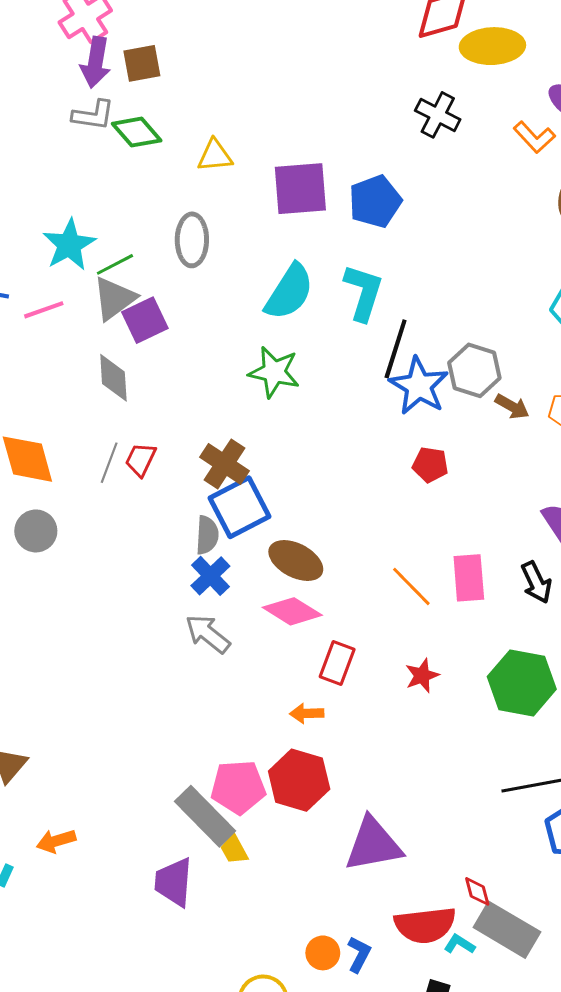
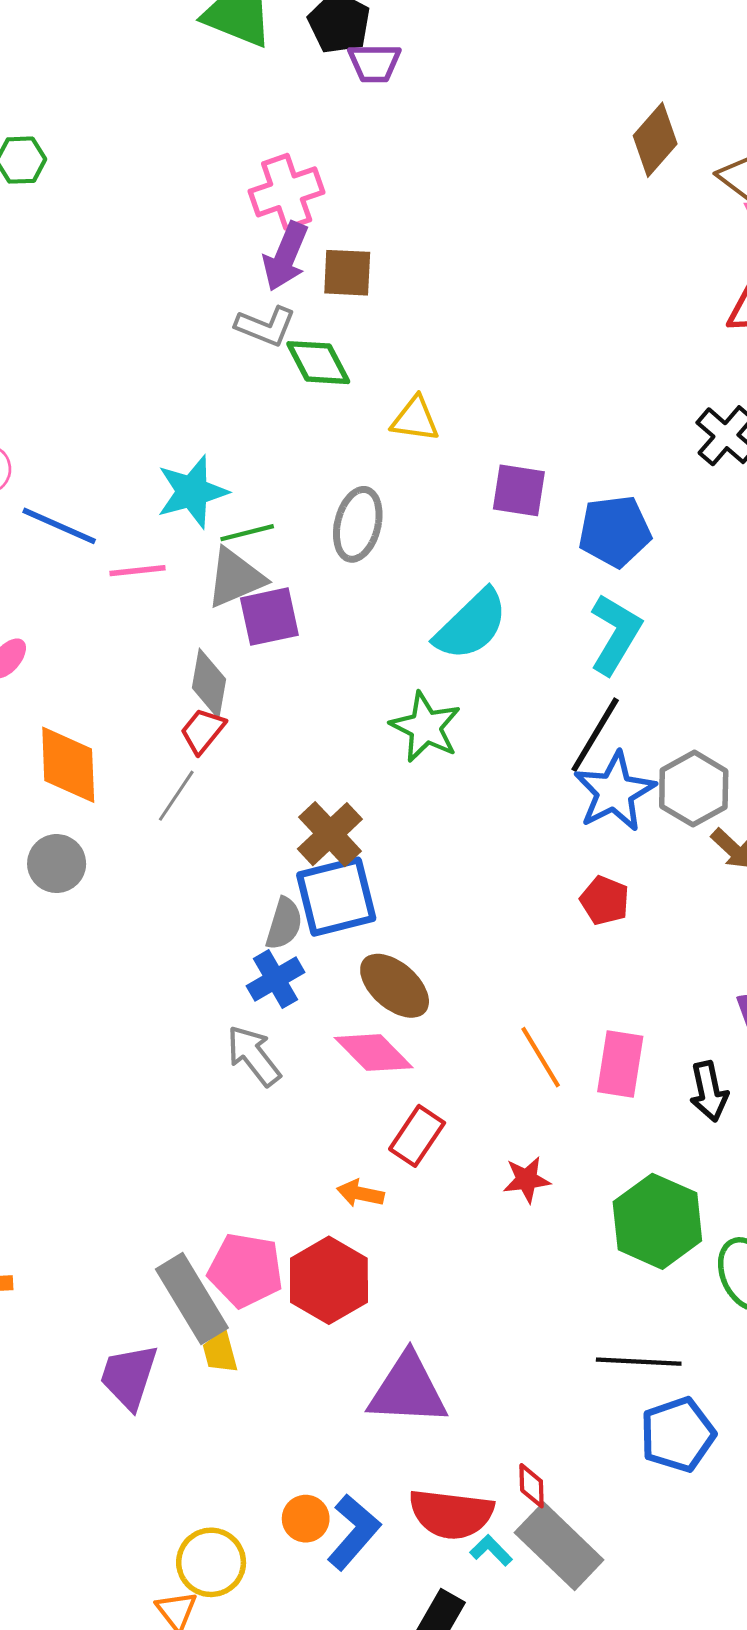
purple square: (300, 189) -> (519, 490), size x0.7
cyan L-shape: (363, 292) -> (615, 634), moved
red trapezoid: (141, 460) -> (203, 731), moved
blue L-shape: (359, 954) -> (354, 1532), size x1.5

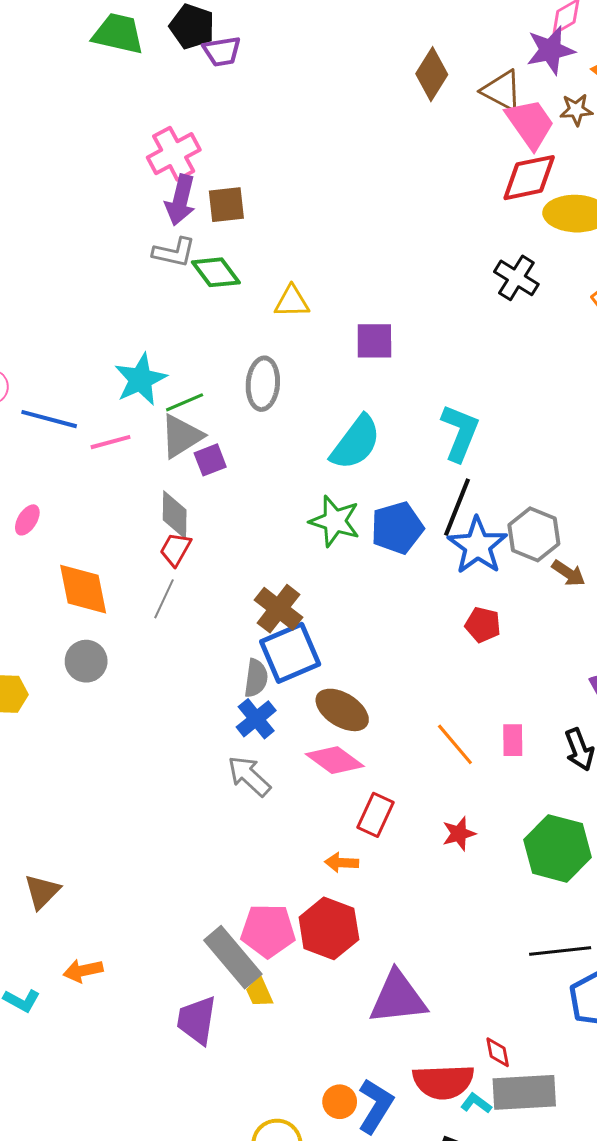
blue pentagon: (615, 531) -> (397, 528), moved
purple square: (269, 617) -> (210, 460), size x0.7
pink rectangle: (620, 1064) -> (513, 740), size x0.7
gray rectangle: (559, 1546) -> (524, 1092), turned -38

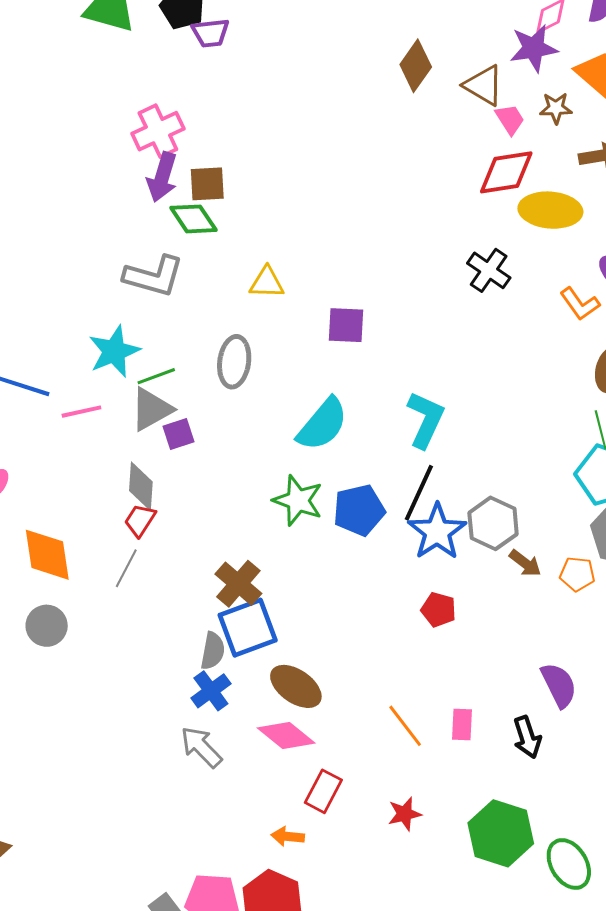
pink trapezoid: (530, 124) -> (510, 119), size x0.6
gray L-shape: (174, 252) -> (154, 276), moved, size x1.4
green diamond: (216, 272) -> (193, 219), moved

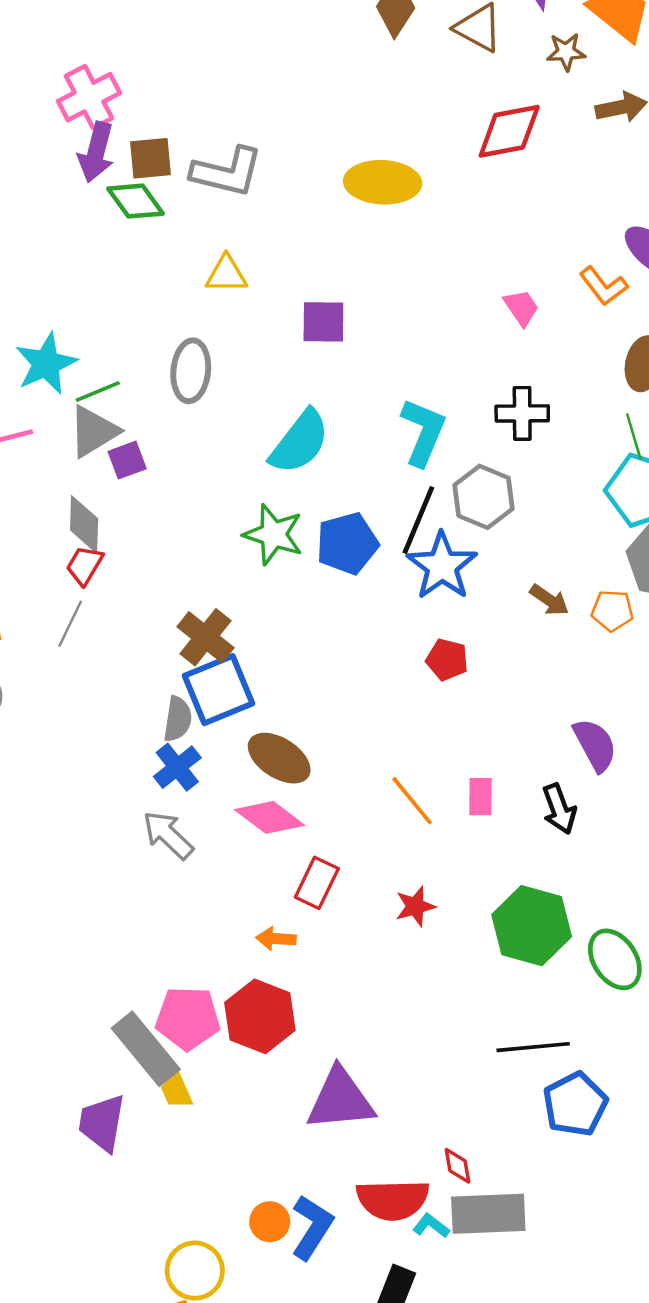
pink trapezoid: (510, 119) -> (521, 308), moved
yellow ellipse: (550, 210) -> (383, 182), moved
black cross: (489, 270) -> (522, 413), moved, turned -33
gray L-shape: (154, 276) -> (227, 172), moved
gray hexagon: (493, 523) -> (484, 497), moved

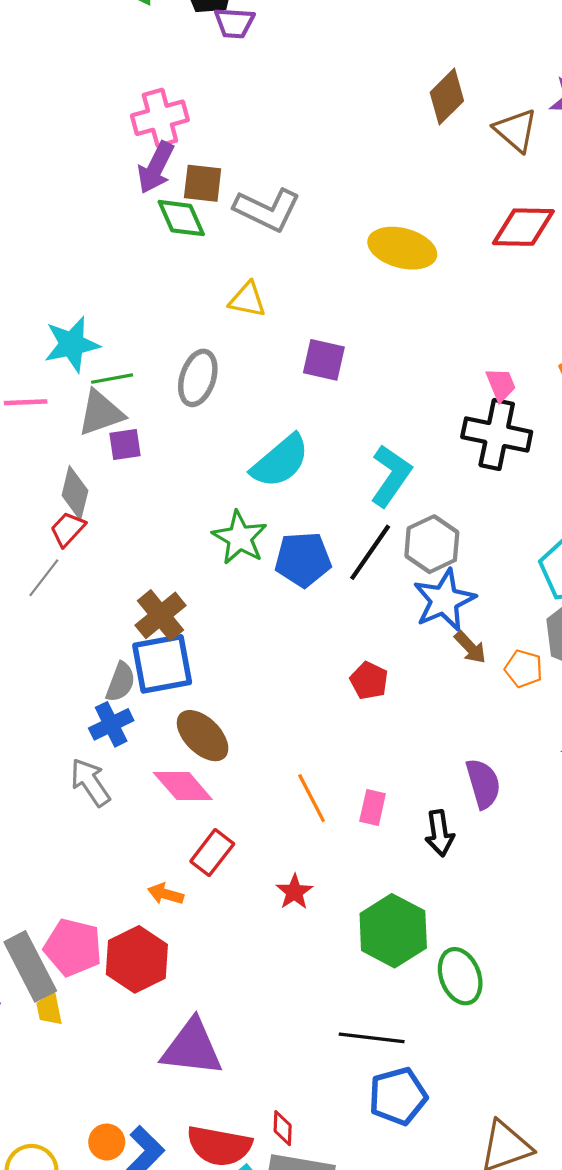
black cross: (522, 413) -> (497, 434), moved, size x1.4
blue star: (442, 566) -> (444, 600), moved
red star: (415, 906) -> (294, 892), turned -30

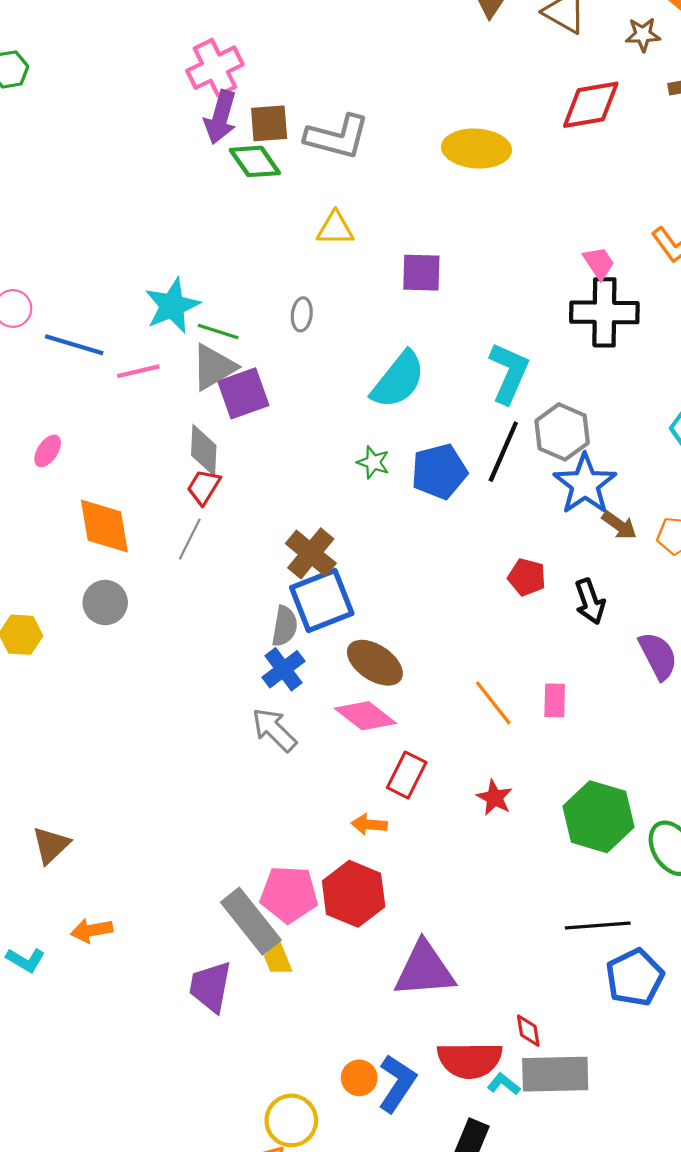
gray ellipse: (198, 378) -> (302, 314), size x0.6
green line: (112, 379) -> (218, 331), turned 39
purple square: (125, 445) -> (243, 393), size x1.5
green star: (240, 538) -> (373, 462), size x0.6
black arrow: (440, 833) -> (590, 601), moved

